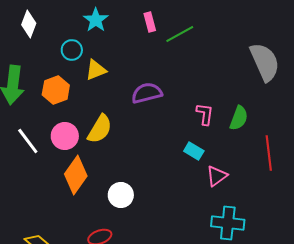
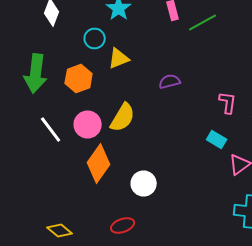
purple semicircle: (147, 93) -> (170, 82), size x0.7

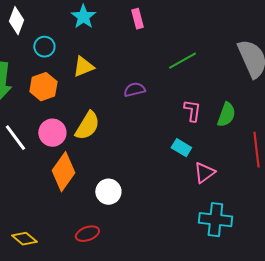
green line: (203, 22) -> (182, 61), moved
cyan circle: (95, 38) -> (44, 47), moved

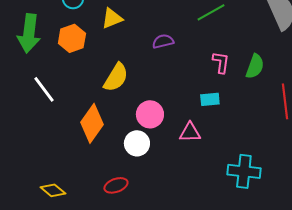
pink circle: (52, 133) -> (150, 114), moved
cyan rectangle: (181, 148) -> (210, 99), turned -36
pink triangle: (204, 173) -> (190, 132), moved, turned 35

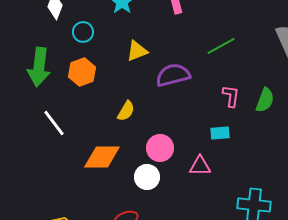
yellow triangle: (112, 18) -> (137, 51), moved
purple semicircle: (163, 41) -> (173, 75), size x1.6
yellow semicircle: (116, 77) -> (126, 111), size x0.7
orange diamond: (92, 123) -> (102, 157), turned 54

